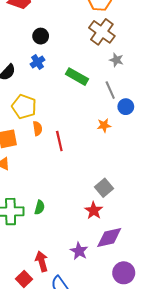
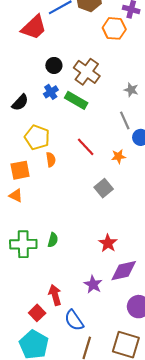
brown cross: (102, 32) -> (87, 72), moved
green rectangle: (77, 77) -> (76, 100), moved
red line: (59, 141) -> (86, 147), moved, turned -30
gray square: (104, 188) -> (104, 188), moved

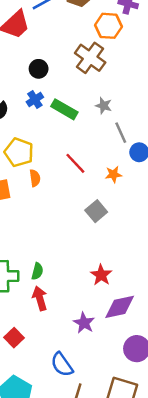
brown cross: (87, 72) -> (90, 58), moved
gray star: (131, 90) -> (104, 106), moved
red arrow: (55, 295) -> (40, 298), moved
red square: (37, 313) -> (14, 338), moved

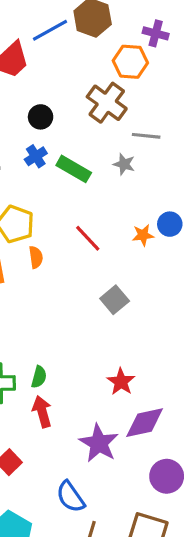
gray line: (121, 133) -> (146, 136), moved, turned -60
orange star: (113, 174) -> (143, 235), moved
purple star: (84, 323) -> (99, 443), size x1.4

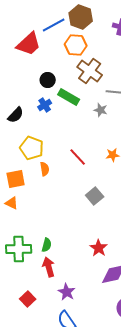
orange hexagon: (130, 62) -> (76, 45), moved
green rectangle: (74, 169) -> (69, 97), moved
purple star: (99, 443) -> (67, 292), moved, size x0.7

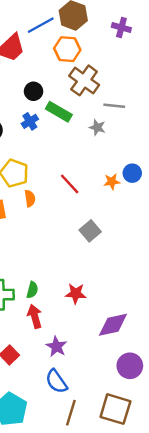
red star: (99, 248) -> (76, 294), moved, turned -30

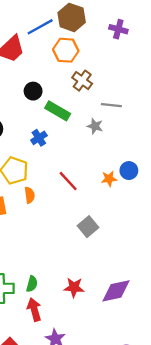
brown cross: (84, 80) -> (82, 81), size x0.7
blue cross: (30, 121) -> (39, 138), moved
purple diamond: (113, 325) -> (116, 291), moved

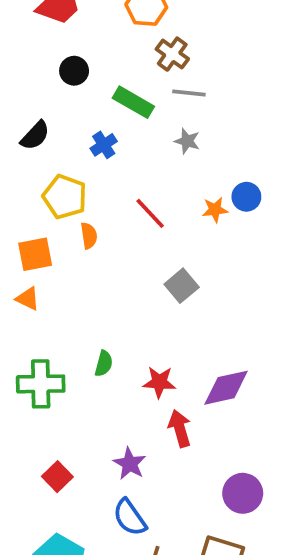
black circle: (33, 91) -> (74, 71), moved
gray line: (111, 105) -> (189, 93), moved
gray star: (95, 126) -> (187, 141), moved
green semicircle: (32, 284) -> (104, 364), moved
red arrow: (34, 310) -> (180, 428), moved

